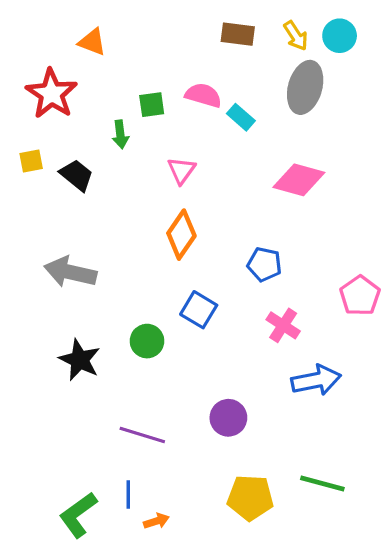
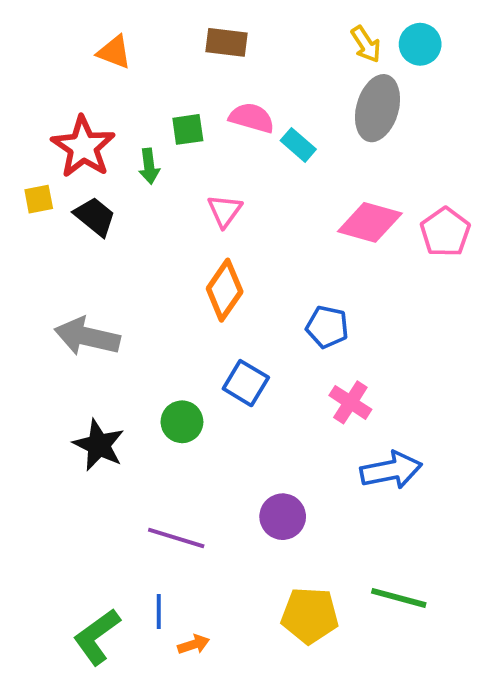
brown rectangle: (238, 34) -> (227, 42), moved
red star: (51, 94) -> (83, 147), moved
pink pentagon: (360, 296) -> (445, 232), moved

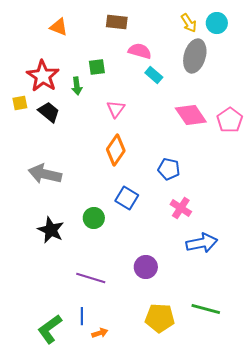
pink semicircle: (252, 118) -> (140, 51), moved
pink diamond: (370, 222) -> (191, 115), turned 40

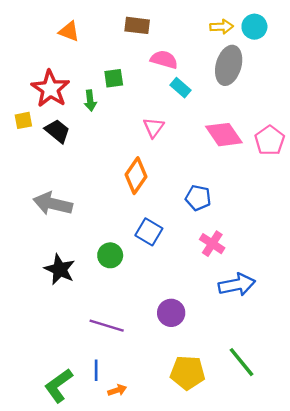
yellow arrow: (189, 23) -> (222, 27), turned -60
pink triangle: (116, 109) -> (154, 128), moved
green line: (206, 309) -> (242, 362), turned 36

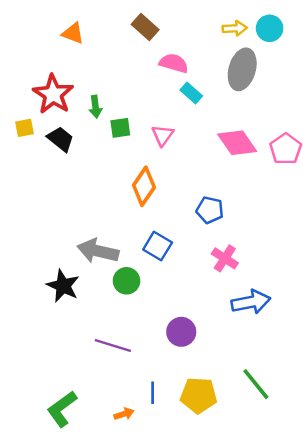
brown rectangle: (137, 25) -> (145, 27), turned 35
green square: (114, 78) -> (120, 128), moved
gray arrow: (53, 204) -> (98, 251), moved
green circle: (110, 255) -> (126, 281), moved
blue line: (96, 370) -> (153, 393), moved

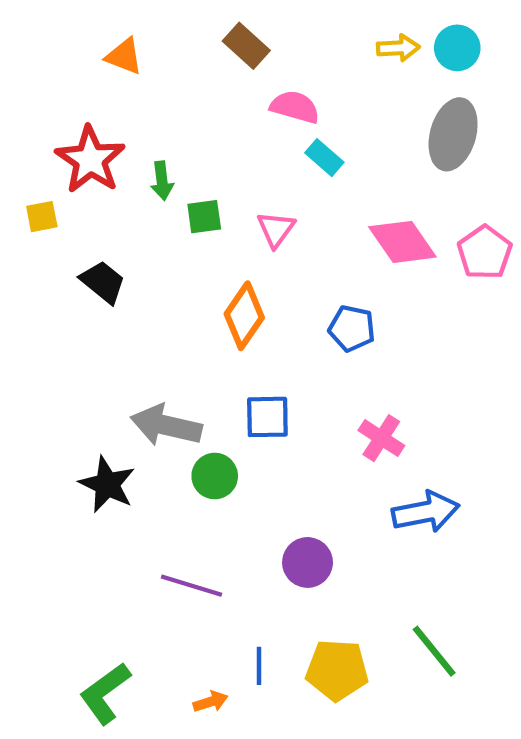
gray ellipse: (242, 69) -> (453, 134), moved
black trapezoid: (61, 139) -> (103, 282), moved
blue pentagon: (210, 210) -> (352, 328), moved
blue square: (158, 246) -> (267, 417), turned -32

